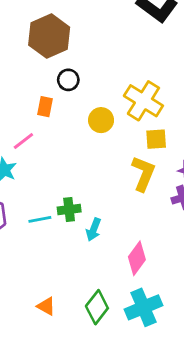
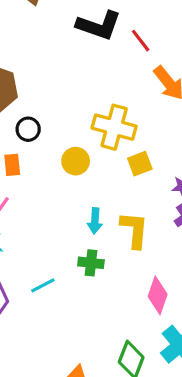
yellow L-shape: (143, 174) -> (134, 230), moved
green cross: (69, 210) -> (91, 263), moved, turned 30
cyan arrow: (94, 229) -> (95, 221), moved

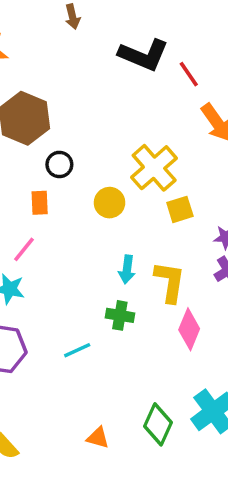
yellow cross: (114, 127) -> (154, 168), turned 30
cyan line: (43, 285) -> (77, 350), moved
pink diamond: (158, 295) -> (189, 329), moved

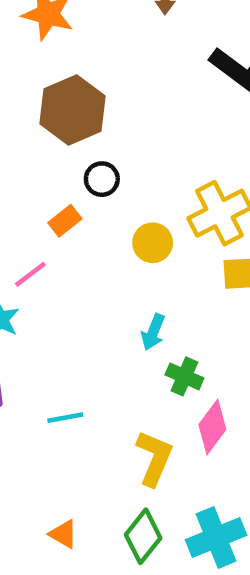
orange rectangle: (40, 203) -> (65, 221), turned 40
yellow L-shape: (170, 282) -> (154, 458), moved
green cross: (120, 315) -> (184, 376), moved

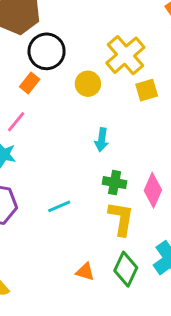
black circle: (102, 179) -> (47, 51), size x1.6
green cross: (184, 376) -> (115, 183), moved
orange triangle: (63, 534) -> (85, 272), moved

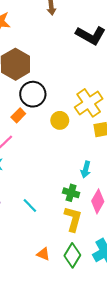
cyan arrow: (102, 140) -> (86, 169), moved
cyan line: (59, 206) -> (30, 205), turned 63

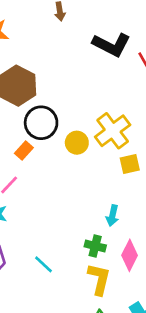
yellow circle: (60, 120) -> (77, 143), moved

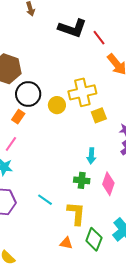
yellow cross: (113, 131) -> (82, 92), turned 32
yellow L-shape: (99, 279) -> (76, 213), moved

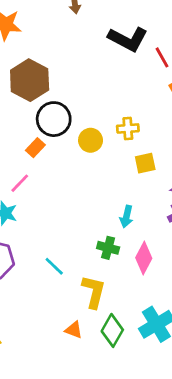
yellow cross: (82, 92) -> (128, 128), size x0.6

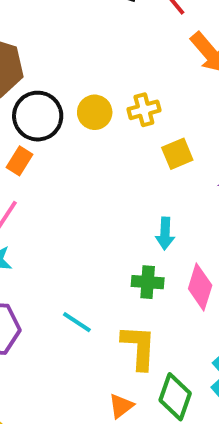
yellow circle: (91, 140) -> (95, 112), moved
orange triangle: (74, 330) -> (121, 406), turned -48

